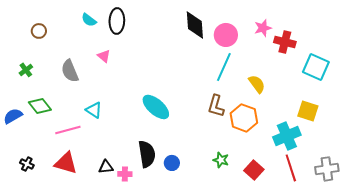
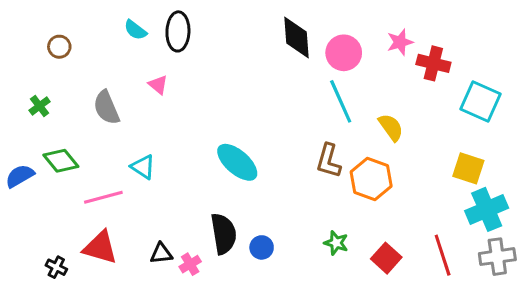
cyan line: (224, 67) -> (341, 101), turned -48
cyan cross: (287, 136) -> (487, 209), moved
black cross: (27, 164) -> (56, 267), moved
pink cross: (125, 174) -> (190, 264), turned -32

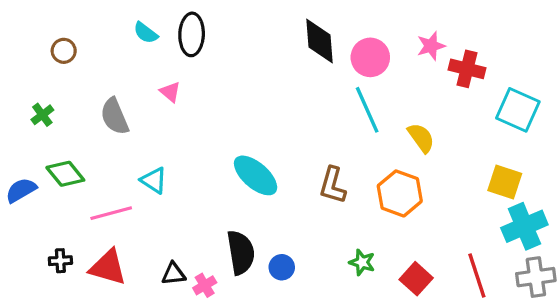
brown L-shape: (328, 161) -> (333, 185), moved
black cross: (56, 267) -> (60, 261), moved, turned -30

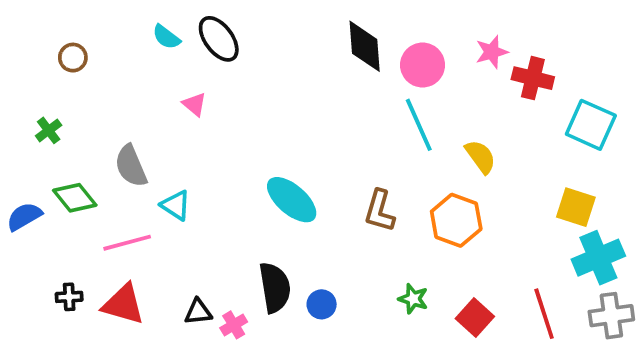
black ellipse: (192, 34) -> (219, 39), turned -39
gray semicircle: (115, 116) -> (131, 166), moved

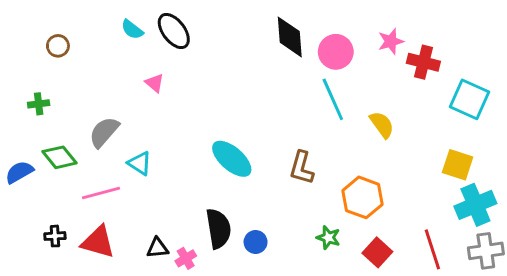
green cross: (49, 130) -> (39, 104), turned 30
gray semicircle: (131, 166) -> (104, 132), turned 64
orange hexagon: (456, 220) -> (363, 197), moved

